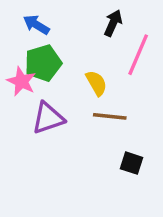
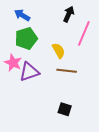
pink star: (21, 81) -> (13, 63), moved
black square: (131, 163) -> (65, 109), moved

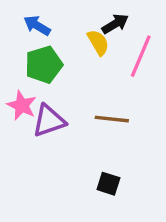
black arrow: (69, 14) -> (115, 24), turned 35
yellow semicircle: (59, 51) -> (98, 43), moved

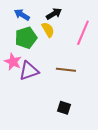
black arrow: (115, 24) -> (54, 14), moved
yellow semicircle: (98, 43) -> (48, 30), moved

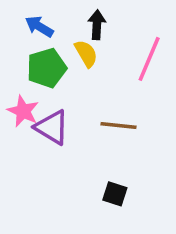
black arrow: (54, 14) -> (97, 25), turned -56
purple triangle: (29, 71) -> (52, 127), turned 50

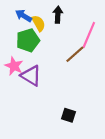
yellow semicircle: (86, 54) -> (39, 23), moved
brown line: (118, 126) -> (75, 54), moved, turned -48

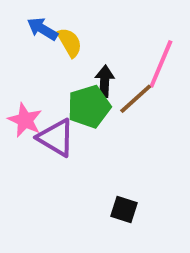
black arrow: (58, 15) -> (105, 81), moved
green pentagon: (28, 40) -> (89, 107), moved

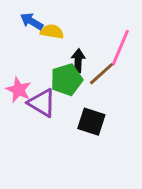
yellow semicircle: (70, 42) -> (52, 32), turned -50
black square: (124, 209) -> (91, 122), moved, size x1.4

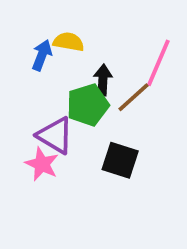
blue arrow: (32, 21) -> (42, 55), moved, turned 80
pink star: (19, 90) -> (42, 164), moved

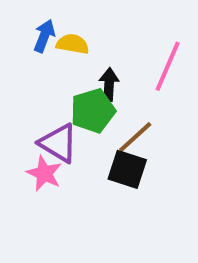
blue arrow: (42, 55) -> (44, 36), moved
brown line: (133, 97) -> (135, 137), moved

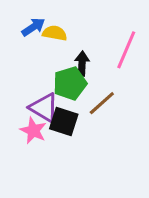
blue arrow: (44, 36) -> (33, 27), turned 35
black square: (127, 169) -> (64, 121), moved

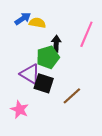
brown line: (102, 103) -> (72, 96), moved
pink star: (33, 131) -> (20, 109), moved

